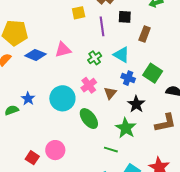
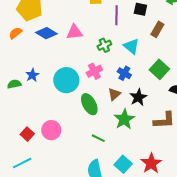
blue cross: (128, 78) -> (124, 73), moved
brown triangle: (110, 93) -> (114, 94), moved
green line: (111, 150) -> (98, 138), moved

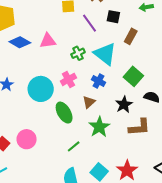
purple line: (116, 15) -> (89, 23), turned -36
cyan triangle: (131, 46) -> (105, 54), size x1.4
black star: (138, 97) -> (124, 105), moved
green line: (98, 138) -> (74, 146), turned -64

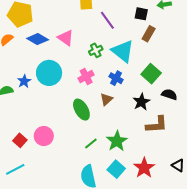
black square: (113, 17) -> (141, 14), moved
pink triangle: (48, 41) -> (66, 38), turned 42
cyan circle: (41, 89) -> (49, 73), moved
green star: (99, 127) -> (117, 141), moved

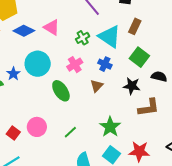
brown rectangle: (149, 34) -> (135, 26), moved
black star: (141, 102) -> (132, 86), turned -30
green ellipse: (81, 110) -> (61, 91), moved
green line: (91, 143) -> (70, 132), moved
red star: (144, 168) -> (139, 151), turned -30

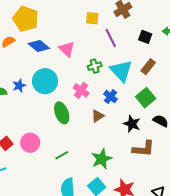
pink cross: (75, 65) -> (81, 90), turned -35

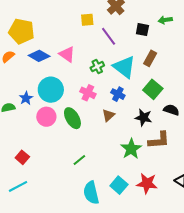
pink circle: (30, 143) -> (46, 117), moved
green star: (102, 159) -> (131, 149), moved

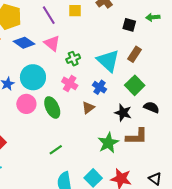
purple line: (109, 36) -> (49, 15), moved
green cross: (97, 67) -> (73, 59), moved

